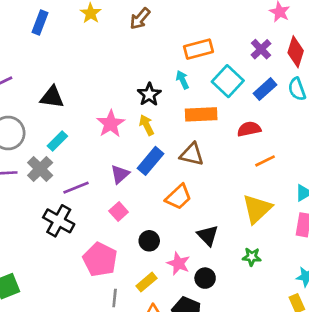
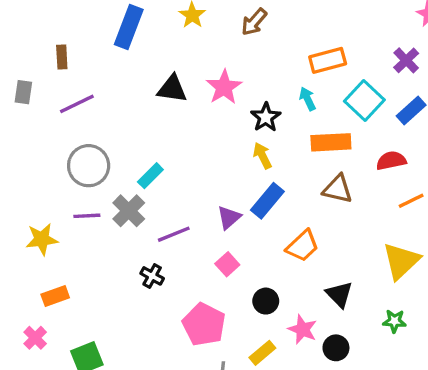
blue rectangle: (40, 23) -> (129, 27), size x1.4
black triangle: (52, 97) -> (172, 89), moved
pink star: (111, 124) -> (224, 87), moved
brown triangle: (192, 154) -> (338, 189), moved
black cross: (59, 221) -> (152, 276), size x0.6

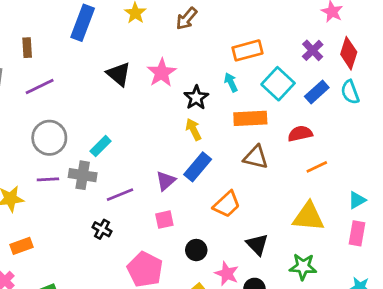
black triangle: (172, 89) -> (119, 74), turned 32
gray cross: (129, 211) -> (83, 175), turned -36
yellow triangle: (401, 261) -> (309, 217), turned 48
pink square: (227, 264) -> (164, 220), turned 30
green star: (394, 321) -> (303, 267), size x1.4

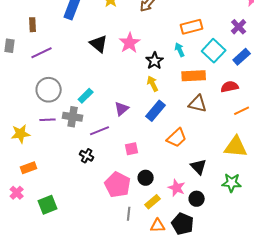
purple triangle: (166, 181) -> (122, 109), moved
black circle: (196, 250) -> (146, 178), moved

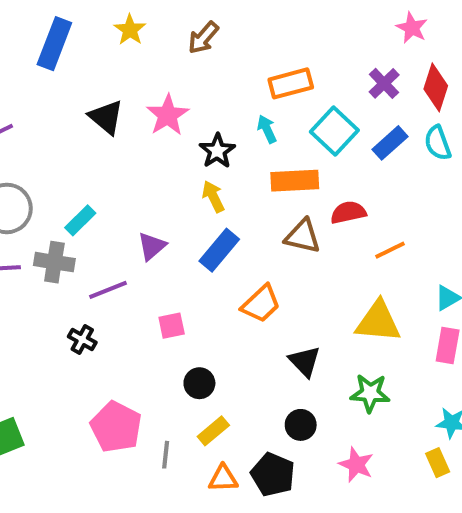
red semicircle: (230, 87) -> (348, 212), moved
pink pentagon: (118, 185) -> (116, 427), moved
pink star: (177, 188) -> (356, 465), moved

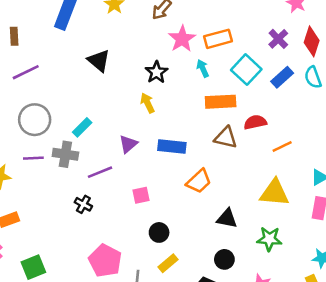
pink star: (168, 115) -> (182, 39), moved
black star: (217, 151) -> (156, 72), moved
yellow arrow: (213, 197) -> (147, 103), moved
blue rectangle: (219, 250) -> (172, 147), turned 56
black triangle: (305, 361) -> (227, 218), turned -35

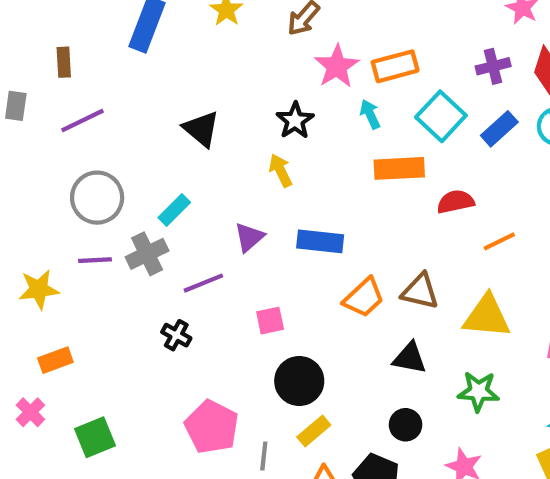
purple cross: (278, 39) -> (493, 66), turned 30
black triangle: (99, 61) -> (201, 129), moved
brown triangle: (226, 138) -> (420, 291), moved
gray cross: (65, 154) -> (147, 254), turned -35
black circle: (159, 232) -> (299, 381), size x1.5

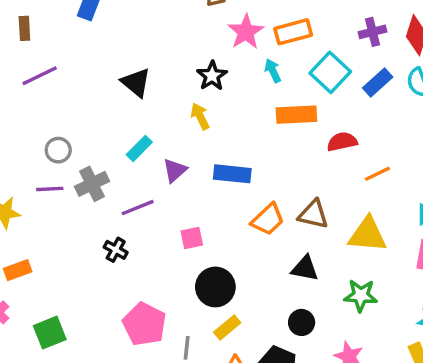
gray circle: (97, 198) -> (58, 150), moved, size x0.6
cyan rectangle: (174, 210) -> (139, 148), moved

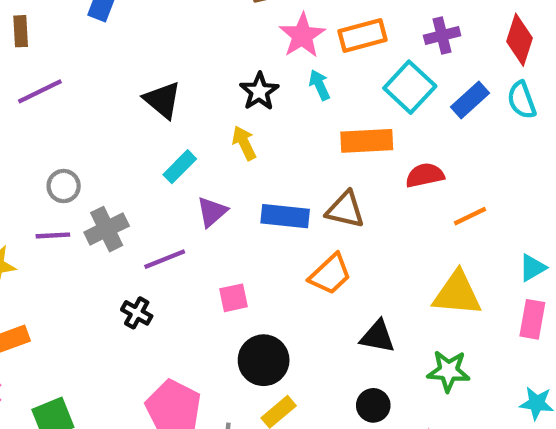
purple cross: (373, 32) -> (442, 36), moved
cyan arrow: (273, 71) -> (319, 85), moved
cyan rectangle: (139, 148) -> (180, 167), moved
brown triangle: (313, 214) -> (345, 210), moved

